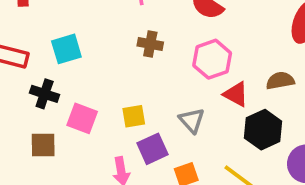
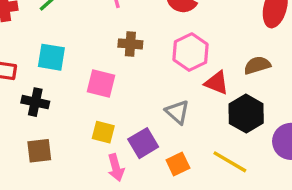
cyan square: (66, 49) -> (51, 57), turned 32
yellow square: (134, 116) -> (103, 132), moved, turned 30
pink square: (82, 118) -> (101, 83), moved

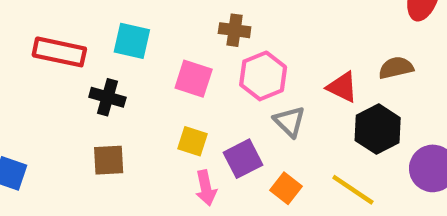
pink hexagon: (190, 52) -> (263, 76), moved
orange square: (178, 164) -> (286, 188), turned -30

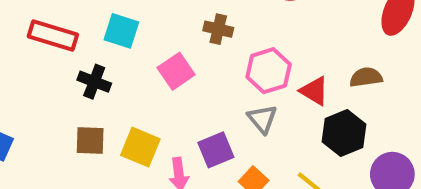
pink hexagon: (263, 76) -> (269, 71), moved
pink square: (194, 79) -> (176, 71), turned 33
yellow square: (193, 141) -> (140, 147), moved, size x1.4

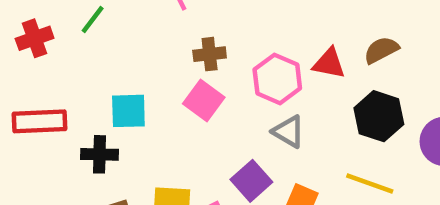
cyan square: (121, 31) -> (128, 111), moved
pink square: (176, 71) -> (204, 100), moved
red triangle: (314, 91) -> (329, 63), moved

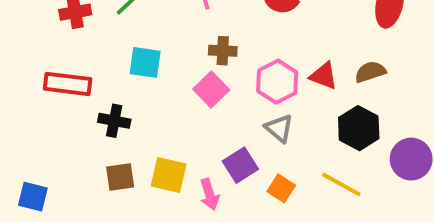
cyan square: (128, 111) -> (145, 62), moved

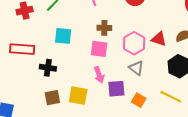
pink square: (211, 90) -> (99, 49), turned -36
purple square: (240, 165) -> (116, 89), turned 30
pink arrow: (209, 194) -> (99, 75), moved

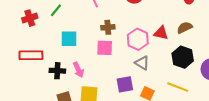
pink arrow: (99, 75) -> (78, 70), moved

